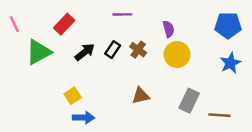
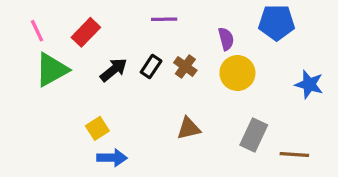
pink line: (14, 24) -> (37, 31), moved
blue pentagon: (228, 25) -> (277, 23), moved
blue star: (230, 63) -> (309, 84), turned -30

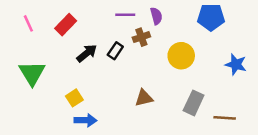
purple semicircle: (226, 39) -> (156, 16), moved
brown cross: (185, 67) -> (141, 37), moved, turned 35
green triangle: (52, 70) -> (32, 73), moved, turned -32

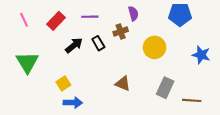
purple line: (125, 15) -> (90, 17), moved
black rectangle: (115, 51) -> (98, 43), turned -64
brown triangle: (144, 98) -> (123, 83), turned 35

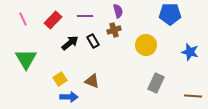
purple semicircle: (133, 13) -> (118, 11), moved
brown triangle: (123, 83) -> (92, 81), moved
brown line: (192, 100) -> (193, 96), moved

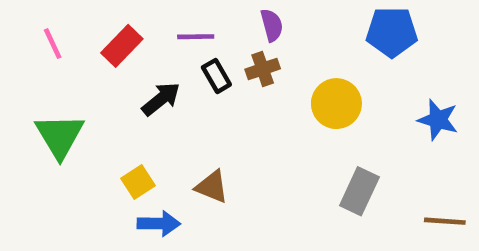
black rectangle: (93, 41) -> (216, 76), moved

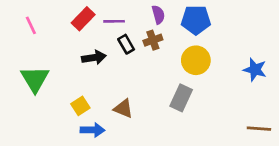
blue pentagon: (392, 32) -> (196, 20), moved
red rectangle: (122, 46) -> (83, 19), moved
black arrow: (161, 99) -> (94, 58), turned 30
gray rectangle: (359, 191) -> (181, 98), moved

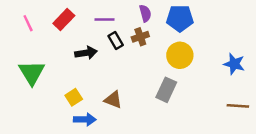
red rectangle: (83, 19) -> (64, 19), moved
brown line: (259, 129) -> (238, 106), moved

